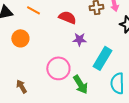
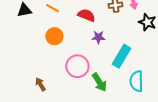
orange circle: (20, 38) -> (54, 36), moved

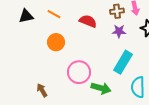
purple star: (98, 37) -> (119, 31), moved
green arrow: (99, 82) -> (101, 88), turned -42

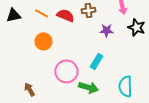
brown cross: (117, 11) -> (88, 10), moved
red semicircle: (88, 21) -> (66, 15), moved
cyan rectangle: (123, 62) -> (96, 61), moved, size x0.7

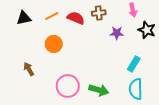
orange line: (42, 13) -> (52, 16), turned -56
cyan rectangle: (96, 61) -> (134, 64), moved
pink circle: (66, 71) -> (68, 86), moved
brown arrow: (30, 89) -> (29, 69), moved

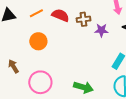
brown cross: (99, 13) -> (83, 19), moved
pink circle: (68, 86) -> (40, 82), moved

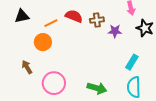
orange line: (36, 13) -> (51, 23), moved
orange circle: (38, 41) -> (43, 42), moved

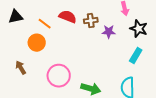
orange line: (51, 23) -> (45, 24), turned 64
cyan rectangle: (132, 62) -> (136, 56), moved
pink circle: (54, 83) -> (59, 76), moved

